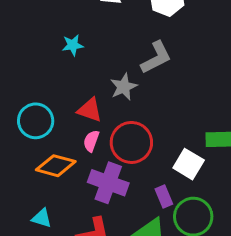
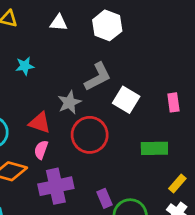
red circle: (131, 142) -> (90, 135), moved
white square: (189, 164) -> (126, 100), moved
purple cross: (108, 183) -> (56, 186), turned -32

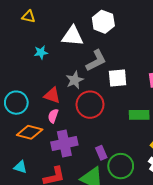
white triangle: (59, 23) -> (73, 36), moved, size x1.6
white square: (126, 100) -> (118, 78), turned -36

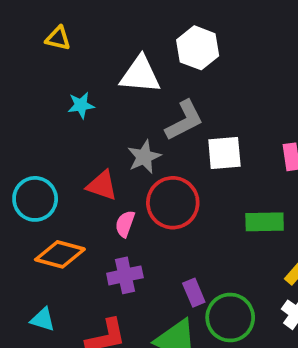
pink semicircle: (53, 116) -> (125, 224), moved
purple cross: (64, 144) -> (125, 275), size x0.7

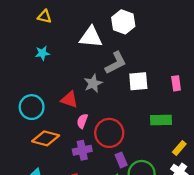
cyan star: (81, 105) -> (42, 53), moved
red circle: (173, 203) -> (109, 133), moved

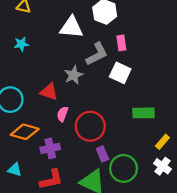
white square: (138, 81) -> (120, 73), turned 30
pink rectangle: (176, 83) -> (121, 43), moved
purple cross: (82, 150) -> (50, 148), moved

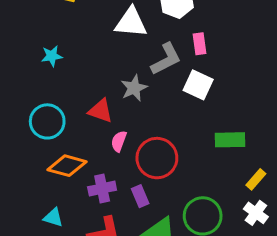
cyan star: (21, 44) -> (52, 56), moved
purple rectangle: (102, 154) -> (140, 196), moved

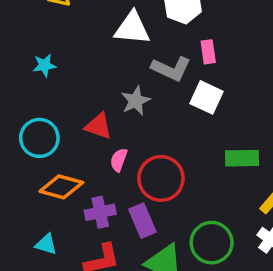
gray L-shape: (166, 59) -> (171, 69), turned 52
purple rectangle: (140, 196) -> (142, 221), size x1.4

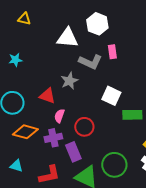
white square: (207, 97) -> (111, 96), moved
red circle: (161, 178) -> (84, 127), size x0.7
purple cross: (100, 212) -> (53, 138), moved

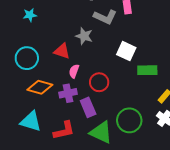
gray star: (69, 81) -> (84, 36), turned -30
cyan triangle: (16, 166) -> (31, 121), size x1.6

